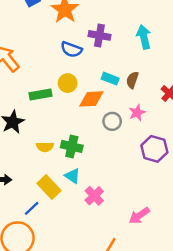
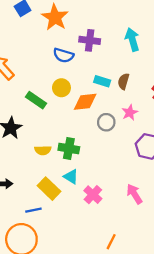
green rectangle: (41, 94) -> (36, 100), turned 48
blue line: (32, 208) -> (33, 210), turned 35
pink arrow: (139, 216) -> (134, 194), moved, turned 96

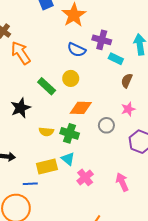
cyan rectangle: (102, 81) -> (116, 59), moved
orange diamond: (85, 102) -> (81, 108), moved
gray circle: (106, 122) -> (106, 125), moved
yellow rectangle: (49, 189) -> (47, 167), turned -66

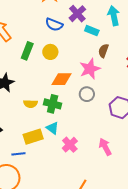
purple cross: (102, 40) -> (77, 14), turned 36
green rectangle: (47, 86) -> (27, 51), moved, turned 72
pink star: (128, 109) -> (90, 69), moved, size x1.5

